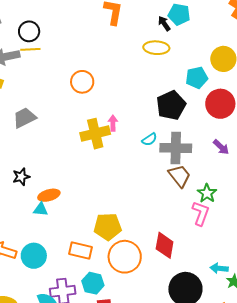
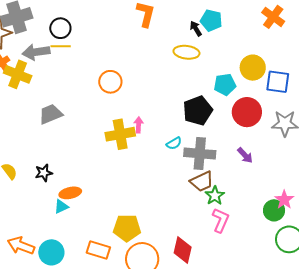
brown trapezoid: (179, 176) -> (202, 181), turned 100
green star: (207, 193) -> (215, 196), moved
cyan triangle: (41, 209) -> (61, 207), turned -35

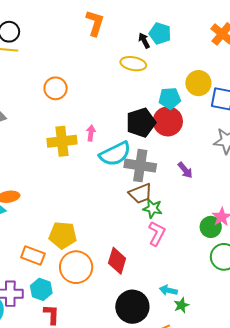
red circle: (247, 112) -> (168, 121), moved
pink arrow: (139, 125) -> (91, 133), moved
cyan semicircle: (174, 143) -> (115, 154), size x2.0
green star: (215, 196) -> (153, 208), turned -30

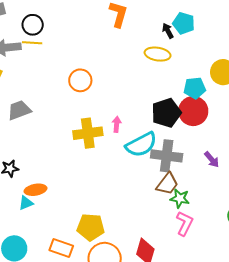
brown trapezoid: (140, 194) -> (167, 184), turned -30

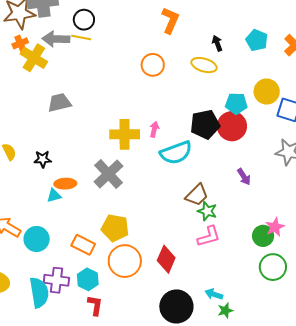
cyan pentagon: (184, 23) -> (257, 40), moved
orange circle: (80, 80) -> (153, 65), moved
gray cross: (167, 156) -> (108, 174), moved, turned 32
pink L-shape: (185, 223) -> (209, 236), turned 40

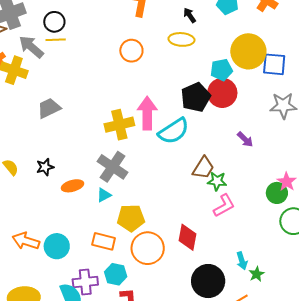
gray arrow: (56, 39) -> (31, 47), turned 52
yellow circle: (267, 92) -> (248, 51), size x1.4
pink arrow: (154, 129) -> (147, 113), size x2.0
cyan triangle: (54, 196) -> (104, 195), moved
cyan arrow: (214, 294) -> (242, 261), turned -114

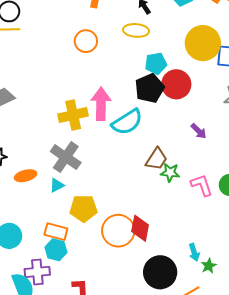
cyan pentagon: (221, 70) -> (156, 63), moved
pink L-shape: (224, 206) -> (202, 185), moved, turned -80
orange circle: (148, 248) -> (118, 231), moved
cyan hexagon: (116, 274) -> (56, 250), moved

